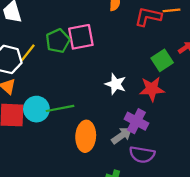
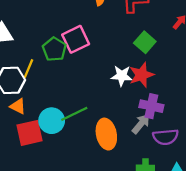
green square: (162, 60) -> (145, 42), moved
red star: (152, 89) -> (141, 75), moved

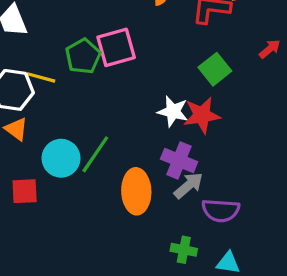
yellow line: (29, 69) -> (41, 77), turned 72
purple cross: (151, 106) -> (179, 160), moved
green line: (74, 114) -> (95, 154), turned -40
red square: (29, 133) -> (25, 191), moved, size x0.7

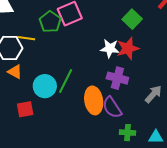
gray arrow: (189, 185) -> (153, 94), moved
purple semicircle: (221, 210) -> (112, 107), moved, turned 60

